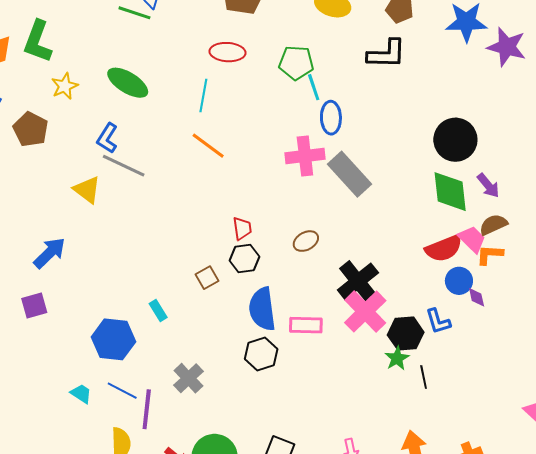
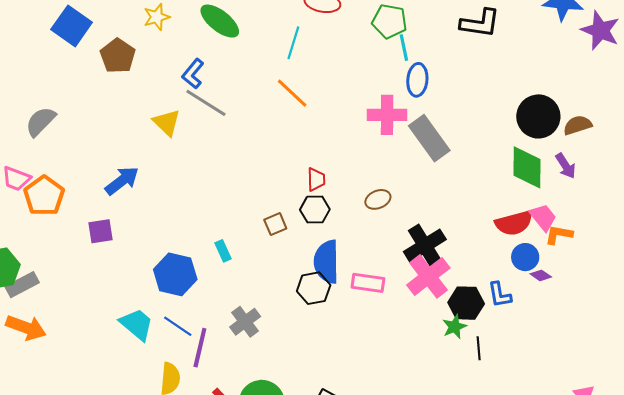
brown semicircle: (493, 225) -> (578, 125), moved
purple diamond: (477, 297) -> (541, 275), turned -50
black hexagon: (261, 354) -> (314, 288), moved
cyan trapezoid: (81, 394) -> (137, 324), size x1.6

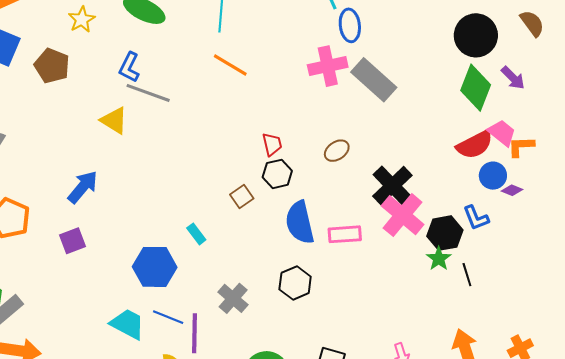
brown semicircle: (578, 125) -> (532, 23), moved, turned 84
green diamond: (527, 167) -> (476, 88), turned 33
black hexagon: (314, 288) -> (295, 283), moved

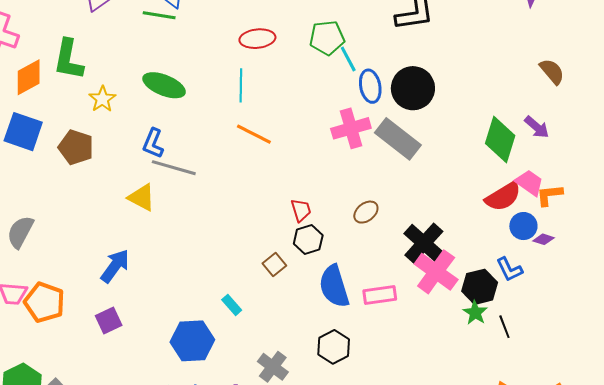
black circle: (476, 35) -> (413, 88), moved

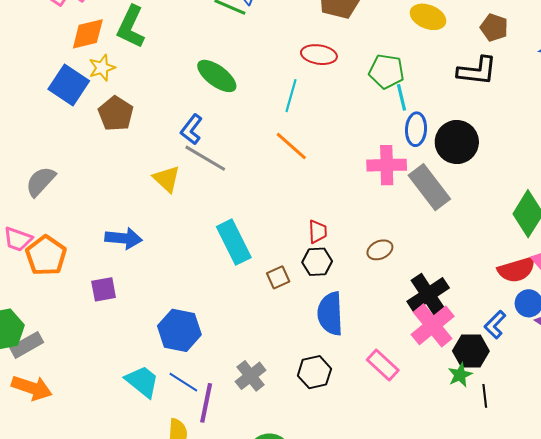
yellow star: (102, 99) -> (102, 68), moved
blue arrow: (115, 266) -> (124, 238), turned 45
blue L-shape: (509, 269) -> (495, 325), moved, turned 56
pink rectangle: (380, 295) -> (383, 365), moved, turned 36
cyan rectangle: (232, 305) -> (234, 242), moved, size x2.0

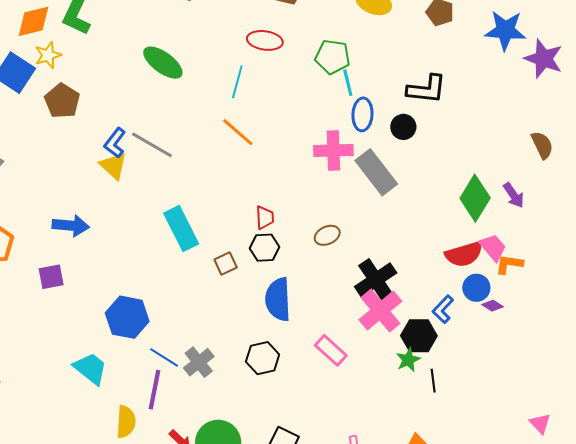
black L-shape: (477, 71) -> (427, 89), moved
blue L-shape: (191, 129) -> (115, 143), moved
black circle: (457, 142) -> (403, 127), size x0.6
blue line: (183, 382) -> (164, 357), moved

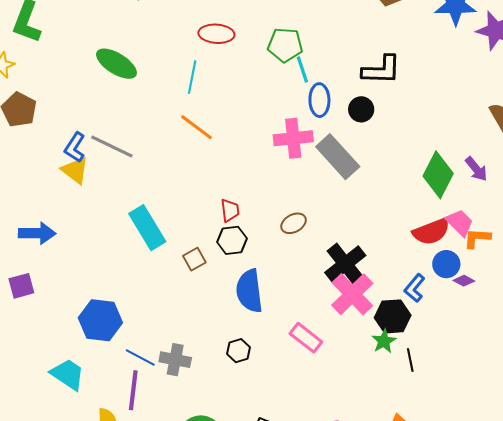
black hexagon: (263, 358) -> (239, 351), size x0.7
gray cross: (199, 362) -> (175, 360), turned -36

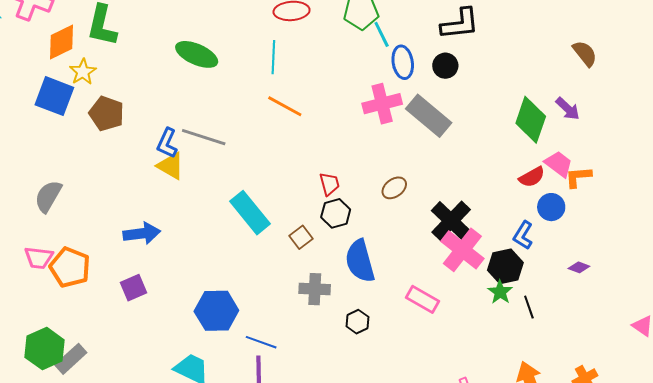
red semicircle: (431, 232) -> (532, 177), size x0.7
purple diamond: (464, 281) -> (579, 267), moved
gray cross: (175, 360) -> (315, 289), moved

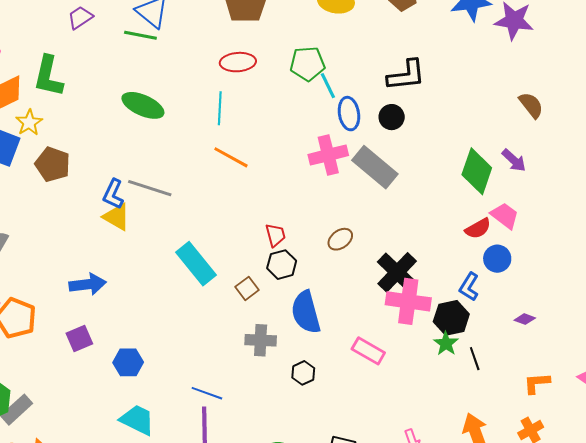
orange L-shape: (578, 177) -> (537, 383), moved
pink cross: (462, 250) -> (408, 301), turned -30
blue hexagon: (216, 311) -> (128, 362), moved, size x0.7

